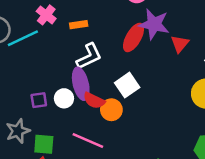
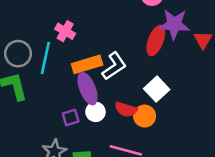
orange rectangle: (79, 25) -> (87, 64), moved, size x1.6
cyan line: (23, 38) -> (45, 58), turned -44
purple ellipse: (81, 84) -> (88, 89), moved

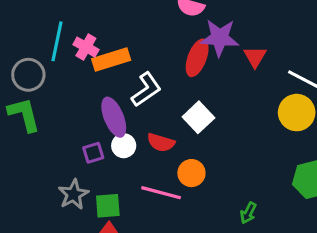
cyan line: (45, 58) -> (57, 41), moved
orange rectangle: (87, 64) -> (111, 59), moved
orange circle: (145, 116) -> (191, 173), moved

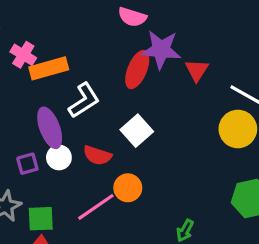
pink line: (161, 193) -> (96, 207), turned -51

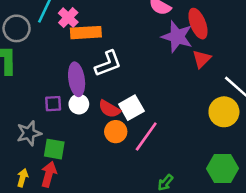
red ellipse: (137, 70) -> (198, 24), moved, turned -56
white square: (137, 131) -> (131, 108), moved
orange circle: (128, 188) -> (116, 132), moved
pink line: (96, 207) -> (146, 136), moved, turned -32

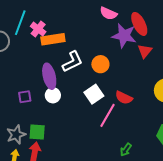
purple square: (53, 104) -> (25, 97), moved
red semicircle: (109, 109) -> (124, 98), moved
orange circle: (116, 132) -> (100, 64), moved
gray star: (29, 133) -> (16, 135), moved

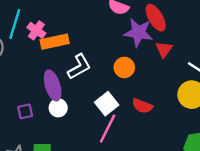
orange circle: (100, 64) -> (124, 67), moved
pink line: (107, 115) -> (108, 129), moved

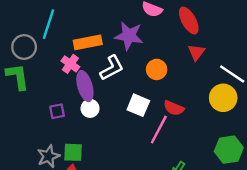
pink cross: (36, 30) -> (70, 64), moved
purple star: (138, 33) -> (129, 36), moved
white square: (107, 104) -> (138, 105), turned -30
pink line: (108, 129) -> (159, 130), moved

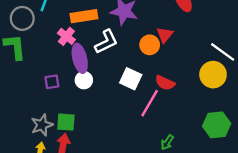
red triangle: (196, 52) -> (165, 35), moved

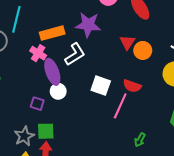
orange circle: (150, 45) -> (143, 50), moved
purple square: (52, 82) -> (37, 104), moved, turned 32

